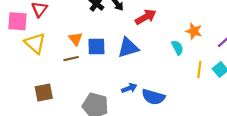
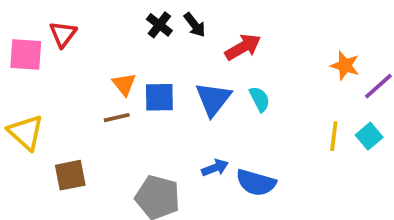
orange star: (194, 31) -> (345, 66), moved
yellow triangle: (35, 43) -> (26, 132), moved
blue triangle: (128, 48) -> (213, 99), turned -35
cyan semicircle: (177, 48) -> (260, 99), moved

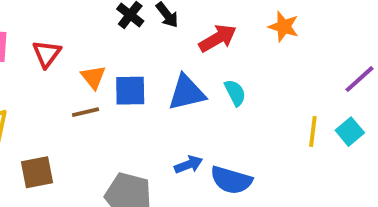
red triangle: (63, 34) -> (47, 54), moved
orange star: (345, 66) -> (284, 27), moved
blue triangle: (213, 99) -> (187, 93), turned 39

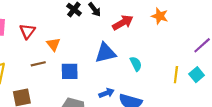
blue square: (130, 91) -> (70, 71), moved
cyan semicircle: (235, 93) -> (136, 64), moved
brown line: (86, 112) -> (38, 64), moved

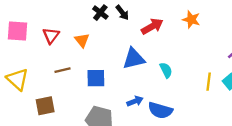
orange triangle: (53, 44) -> (82, 40), moved

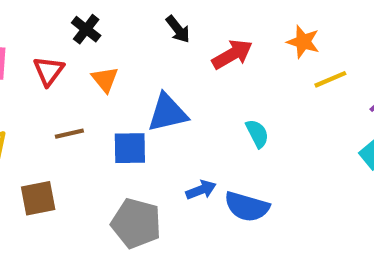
black cross: (100, 13) -> (86, 29), moved
blue triangle: (134, 59) -> (168, 113), moved
yellow line: (209, 82) -> (330, 79), moved, turned 60

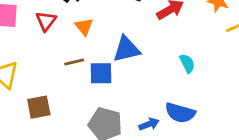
brown line: (69, 134) -> (74, 62), moved
blue arrow: (201, 190) -> (149, 124), moved

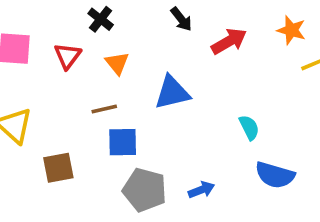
cyan semicircle: (187, 63) -> (249, 127), moved
blue square: (101, 73) -> (123, 142), moved
blue semicircle: (180, 113) -> (275, 175), moved

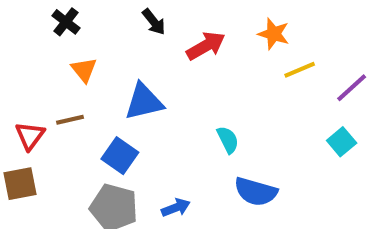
red triangle: (68, 56) -> (30, 136), moved
blue square: (123, 142) -> (120, 156), moved, turned 36

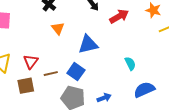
brown line: (70, 120) -> (51, 74), moved
blue semicircle: (256, 192) -> (144, 90), turned 140

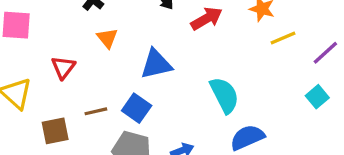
red triangle: (31, 62) -> (63, 67), moved
cyan semicircle: (130, 64) -> (224, 95), size x1.6

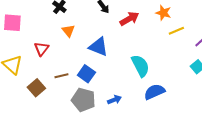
blue triangle: (156, 64) -> (98, 47), turned 35
brown square: (55, 131) -> (36, 88), turned -30

